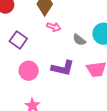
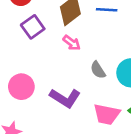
purple square: (18, 40) -> (33, 27), moved

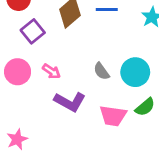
pink arrow: (72, 43) -> (51, 71), moved
pink circle: (21, 87) -> (18, 72), moved

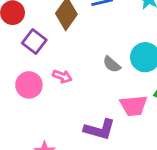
purple L-shape: (70, 102) -> (100, 129), moved

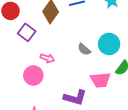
pink circle: (29, 85) -> (33, 75), moved

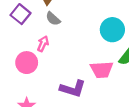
gray semicircle: (84, 49) -> (53, 19), moved
pink arrow: (47, 58) -> (43, 44), turned -88

